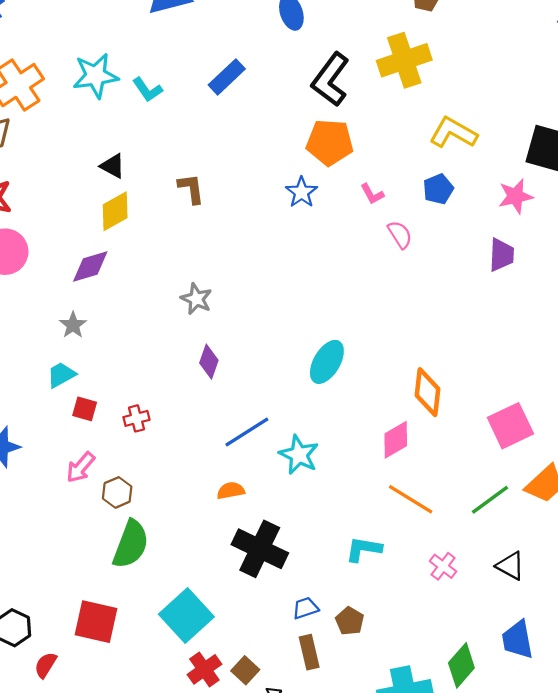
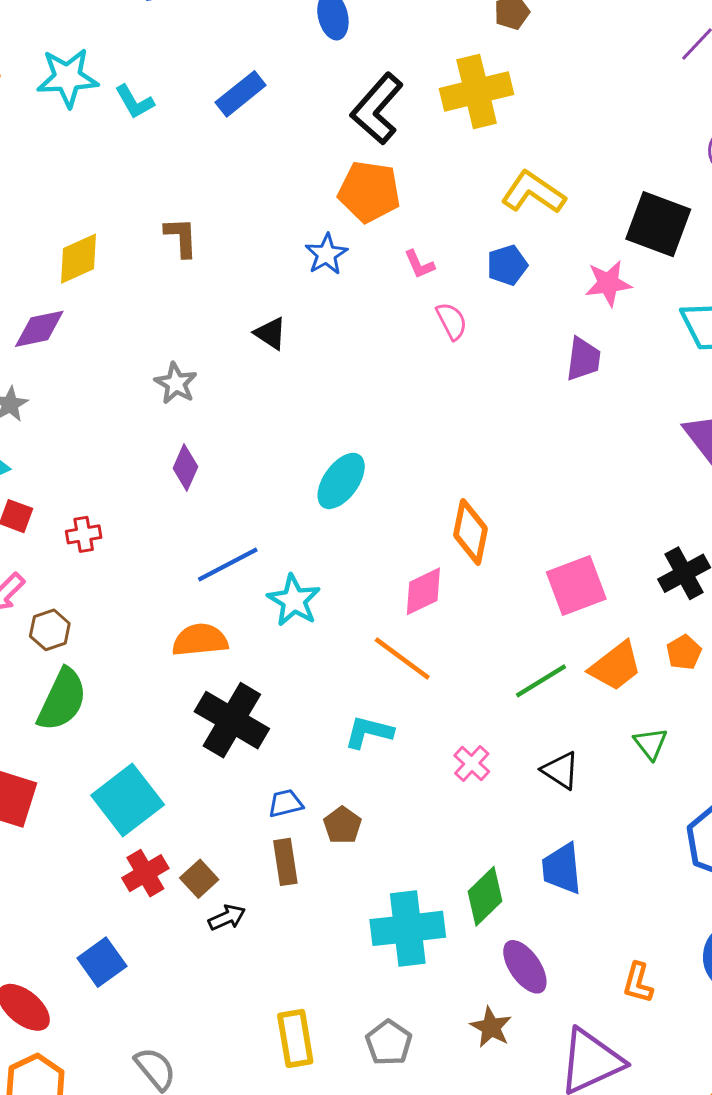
black triangle: (113, 166) -> (270, 333), moved
orange semicircle: (231, 491) -> (200, 640), size x1.5
orange line: (411, 499) -> (402, 659), moved

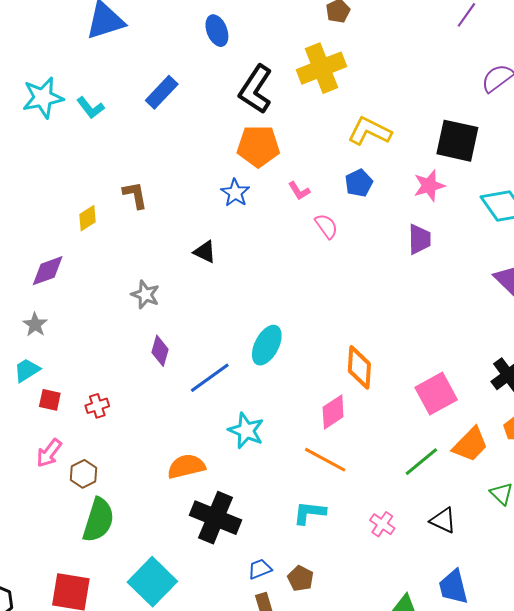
yellow diamond: (78, 259) -> (87, 218), moved, size x0.7
blue line: (228, 565) -> (210, 378), moved

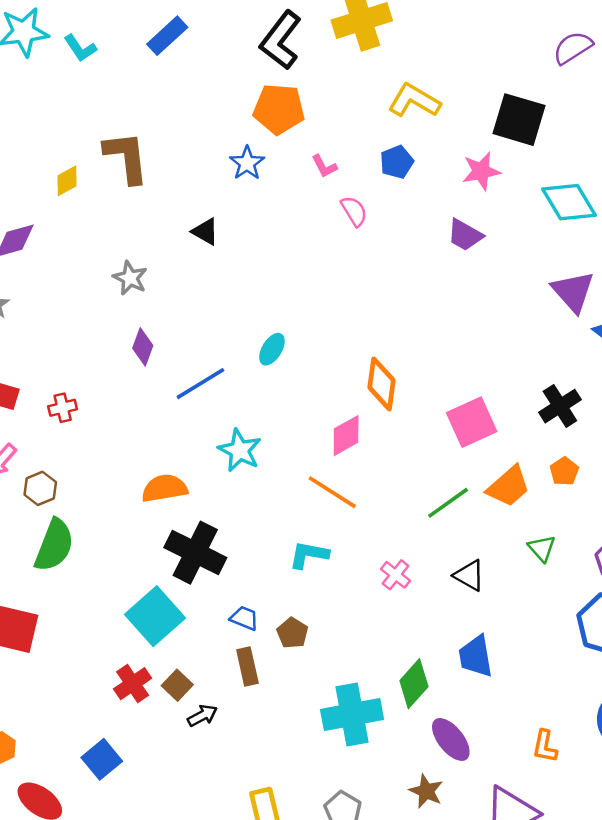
brown L-shape: (135, 195) -> (126, 157), size x1.6
purple trapezoid: (419, 239) -> (465, 235), turned 116
cyan ellipse: (267, 345) -> (272, 349), size x0.7
blue trapezoid: (260, 569) -> (244, 618), turned 40
cyan square: (152, 582) -> (155, 616), moved

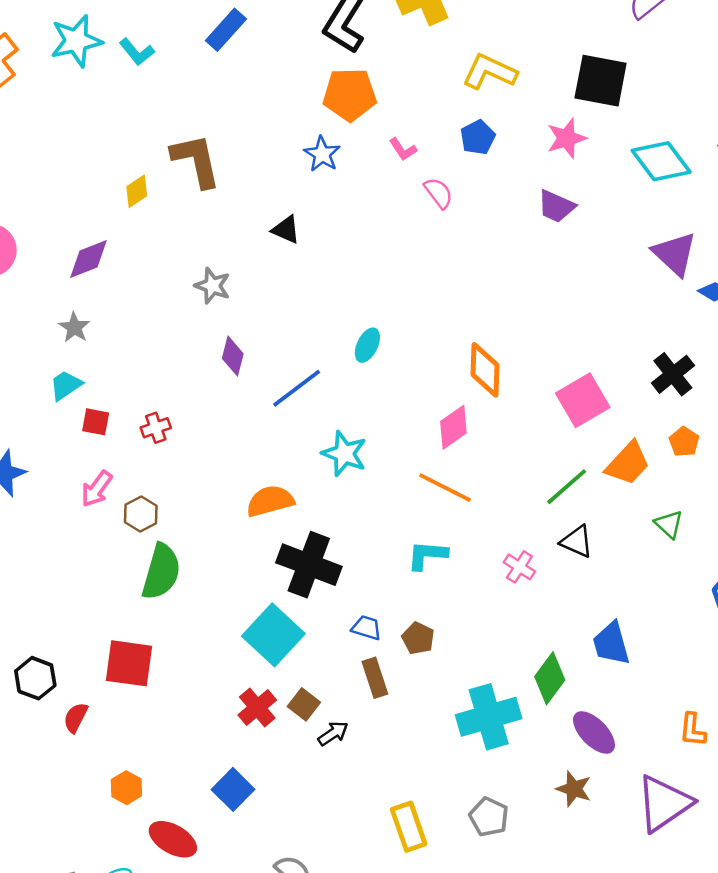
black triangle: (469, 575) -> (577, 541), moved

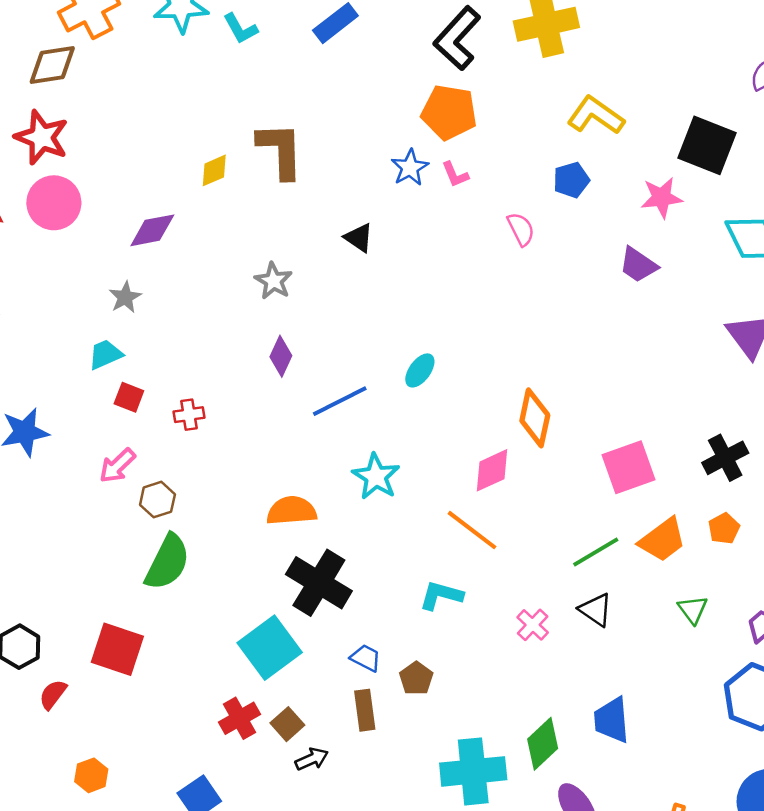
pink L-shape: (403, 149) -> (455, 174), moved

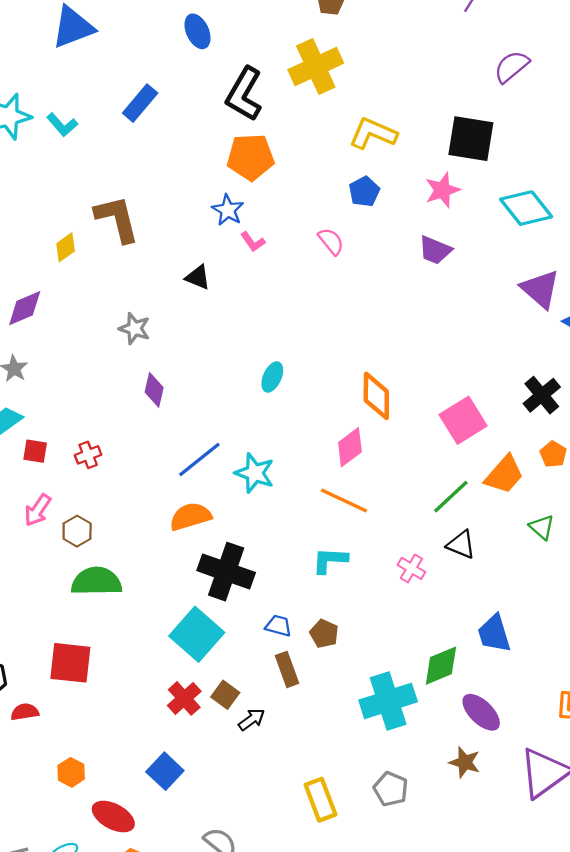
pink L-shape: (455, 174) -> (253, 242), moved
blue line: (340, 401) -> (199, 460), moved
green semicircle: (167, 562) -> (96, 581), turned -105
red semicircle: (53, 694) -> (25, 712), turned 56
green diamond: (543, 744) -> (441, 666), turned 33

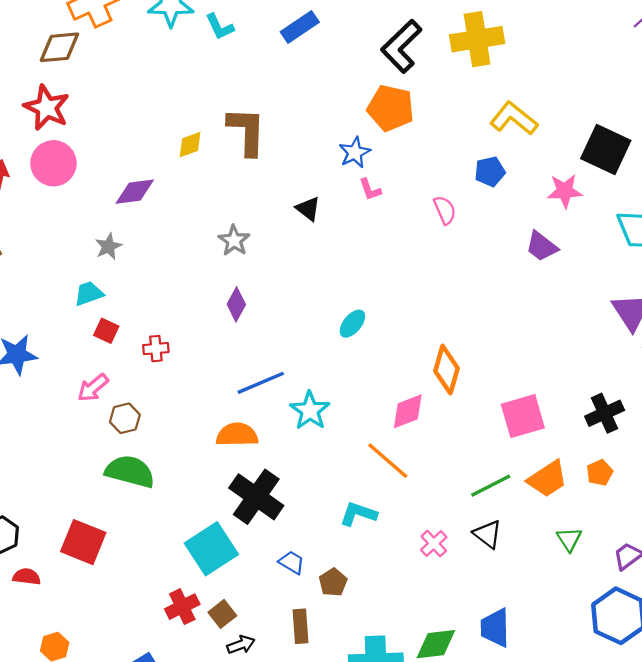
brown rectangle: (287, 669) -> (301, 626), moved

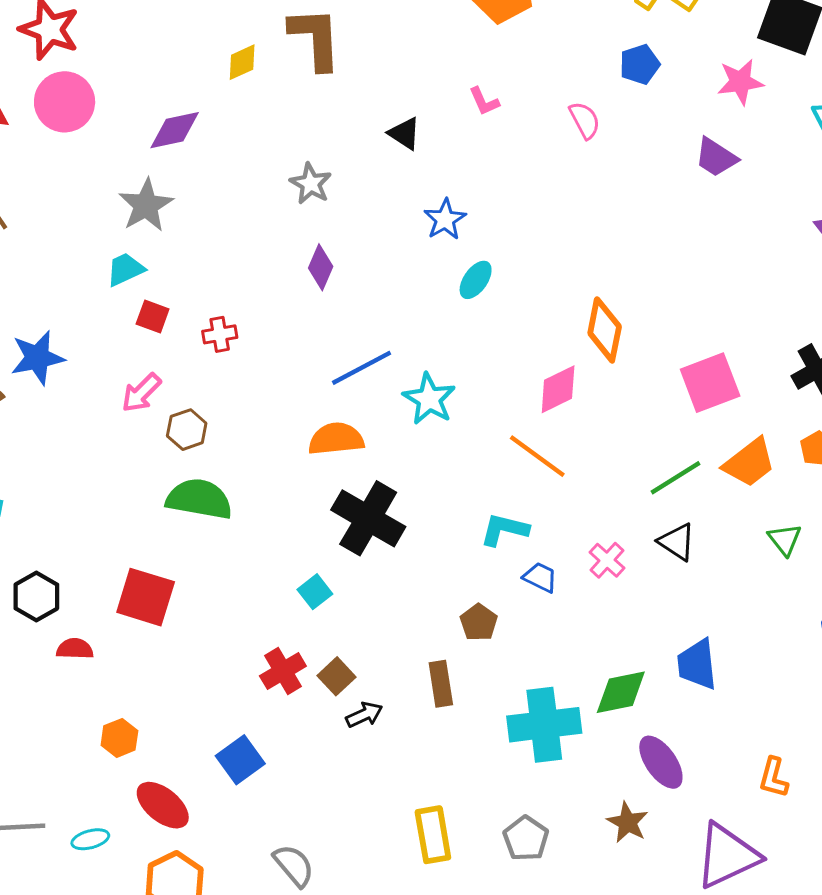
blue star: (355, 153) -> (445, 219), moved
gray star: (108, 246) -> (146, 205), size x1.5
cyan square: (211, 549) -> (315, 592), size x0.5
blue trapezoid: (292, 562) -> (540, 577), moved

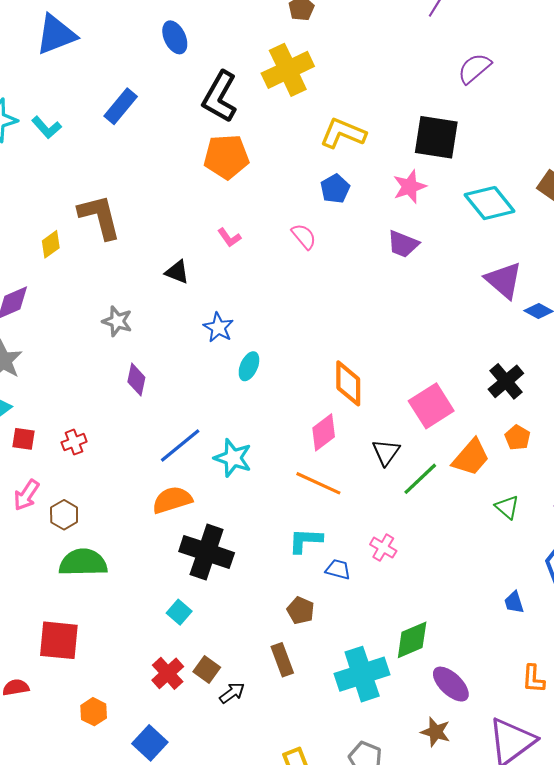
black triangle: (677, 542) -> (386, 452), moved, turned 44
blue trapezoid: (697, 664) -> (514, 602), moved, size x0.6
orange hexagon: (119, 738) -> (94, 712), moved

